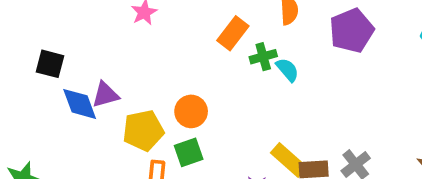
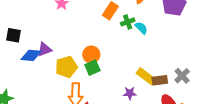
blue diamond: (80, 104) -> (31, 55), turned -60
green square: (189, 152) -> (92, 68), moved

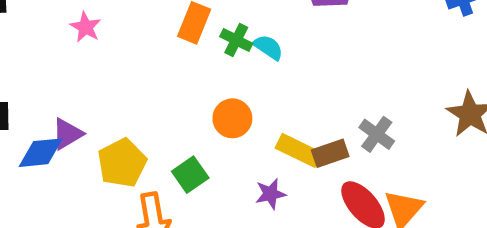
green cross: (128, 22) -> (236, 40), turned -32
orange circle: (91, 55) -> (232, 118), moved
green square: (92, 68) -> (190, 175), moved

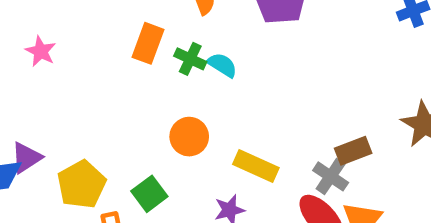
gray cross: (377, 134) -> (331, 176), moved
brown rectangle: (330, 153) -> (353, 151), moved

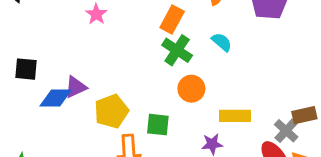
green cross: (190, 59) -> (177, 50), moved, size x1.4
yellow rectangle: (256, 166) -> (235, 116), turned -32
green square: (149, 194) -> (158, 125), turned 35

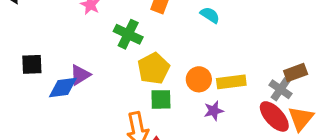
green cross: (177, 50) -> (128, 34), moved
orange circle: (191, 89) -> (199, 79), moved
yellow pentagon: (111, 111) -> (154, 68), moved

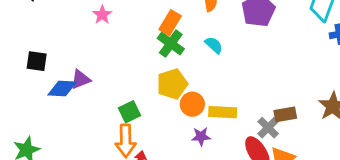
green cross: (128, 34) -> (171, 44), moved
yellow pentagon: (154, 68) -> (172, 84), moved
green square: (161, 99) -> (129, 112), moved, turned -35

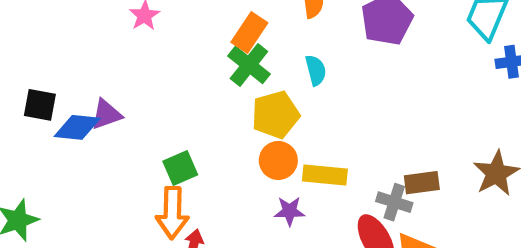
cyan semicircle: (214, 45) -> (316, 70), turned 30
black square: (37, 61) -> (40, 105), moved
yellow pentagon: (172, 84) -> (275, 115), moved
gray cross: (268, 128) -> (394, 202), turned -30

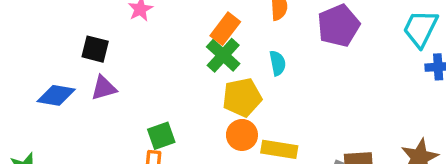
black square: (40, 105) -> (95, 49), moved
blue diamond: (77, 127) -> (56, 95), moved

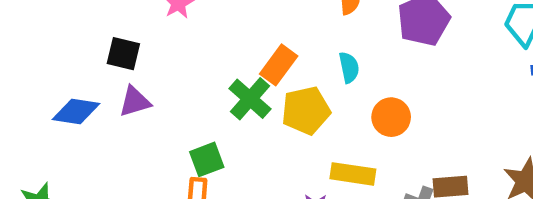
orange rectangle: (225, 29) -> (279, 65), moved
green cross: (223, 55) -> (250, 99), moved
orange circle: (242, 135) -> (391, 117), moved

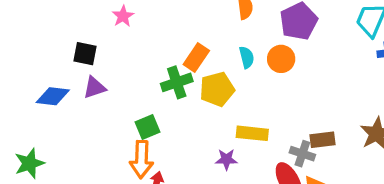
green cross: (250, 99) -> (177, 82), turned 32
orange circle: (391, 117) -> (281, 59), moved

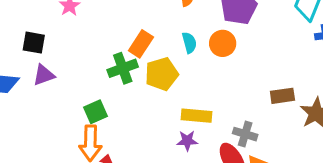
brown rectangle: (323, 140) -> (282, 96), moved
purple star: (226, 159) -> (187, 141), moved

